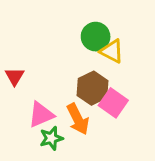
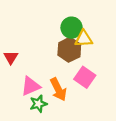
yellow triangle: (112, 51) -> (84, 39), turned -30
brown hexagon: (93, 88) -> (69, 50), moved

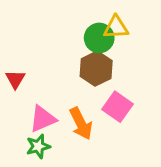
yellow triangle: (84, 39) -> (116, 27), moved
green star: (38, 104) -> (38, 146), moved

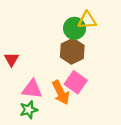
pink square: (117, 107) -> (76, 82), moved
pink triangle: (43, 119) -> (32, 89), turned 30

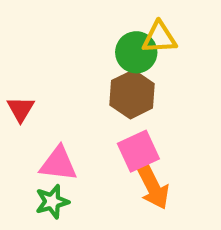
pink square: (76, 82) -> (138, 151), turned 30
orange arrow: (61, 93) -> (153, 187), moved

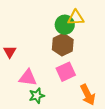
orange arrow: (153, 187) -> (88, 95), moved
green star: (52, 202) -> (37, 96), moved

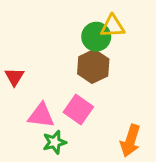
pink square: (66, 72) -> (78, 110), moved, turned -30
orange arrow: (88, 95) -> (130, 141), turned 45

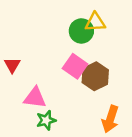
brown hexagon: (93, 66) -> (95, 76), moved
pink square: (78, 110) -> (75, 66), moved

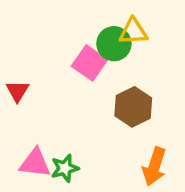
pink square: (75, 66) -> (89, 63), moved
pink triangle: (35, 98) -> (35, 163), moved

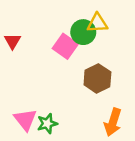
red triangle: (17, 91) -> (12, 41), moved
pink triangle: (35, 163) -> (25, 120), turned 45

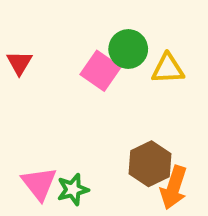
yellow triangle: (97, 23) -> (168, 69), moved
brown hexagon: (97, 78) -> (150, 164), moved

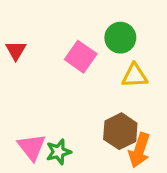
green circle: (128, 49) -> (120, 38), moved
yellow triangle: (168, 69) -> (135, 76), moved

